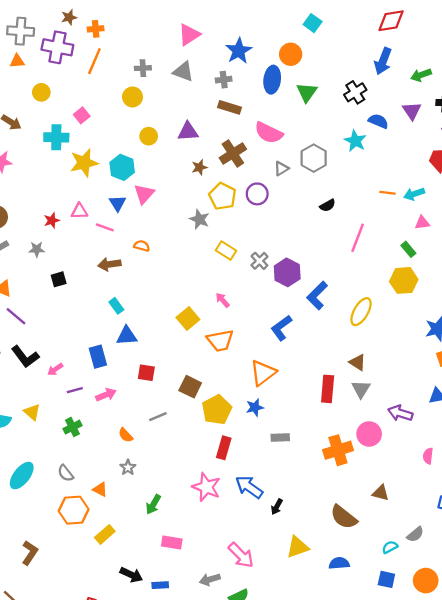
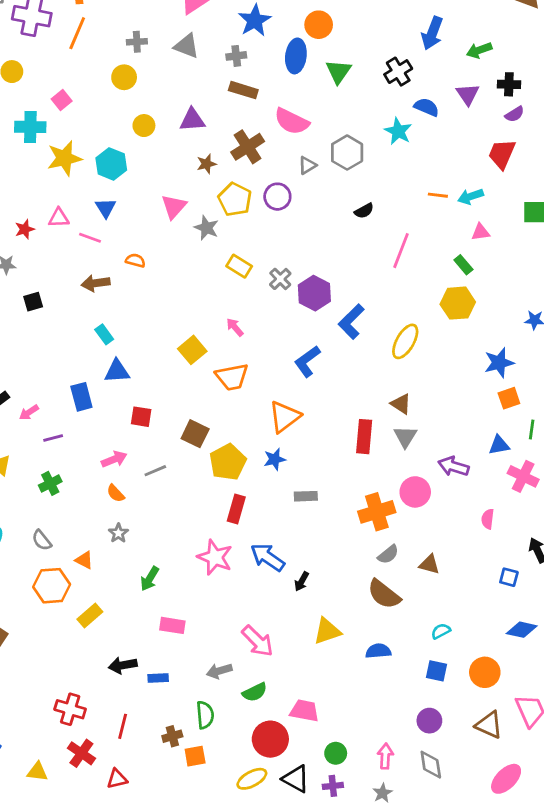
pink triangle: (144, 194) -> (174, 206), moved
pink arrow: (106, 395) -> (114, 459), moved
gray semicircle: (415, 534) -> (388, 554), moved
black arrow: (131, 575) -> (123, 665), turned 145

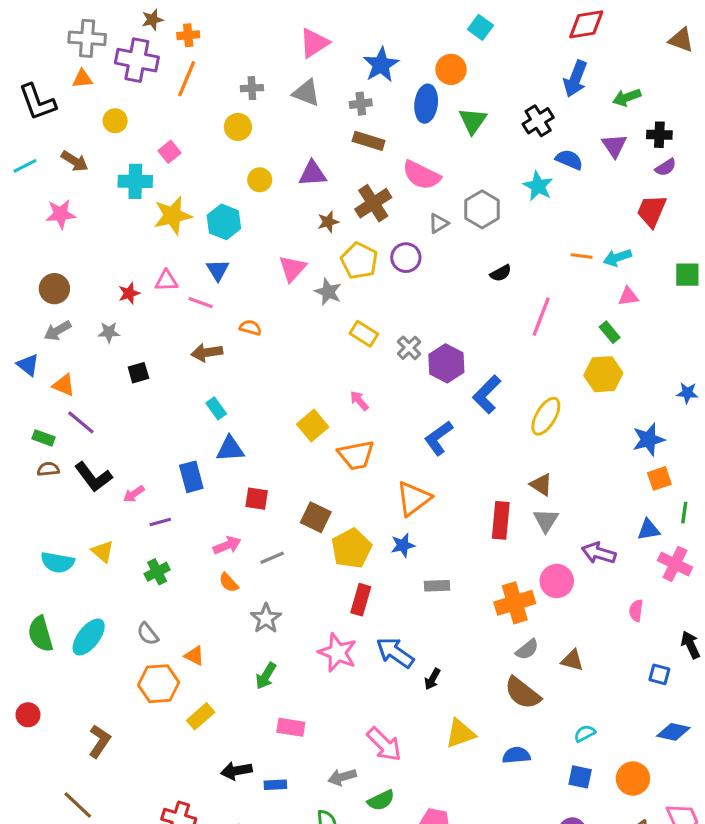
gray star: (118, 533) -> (266, 618), moved, size x1.4

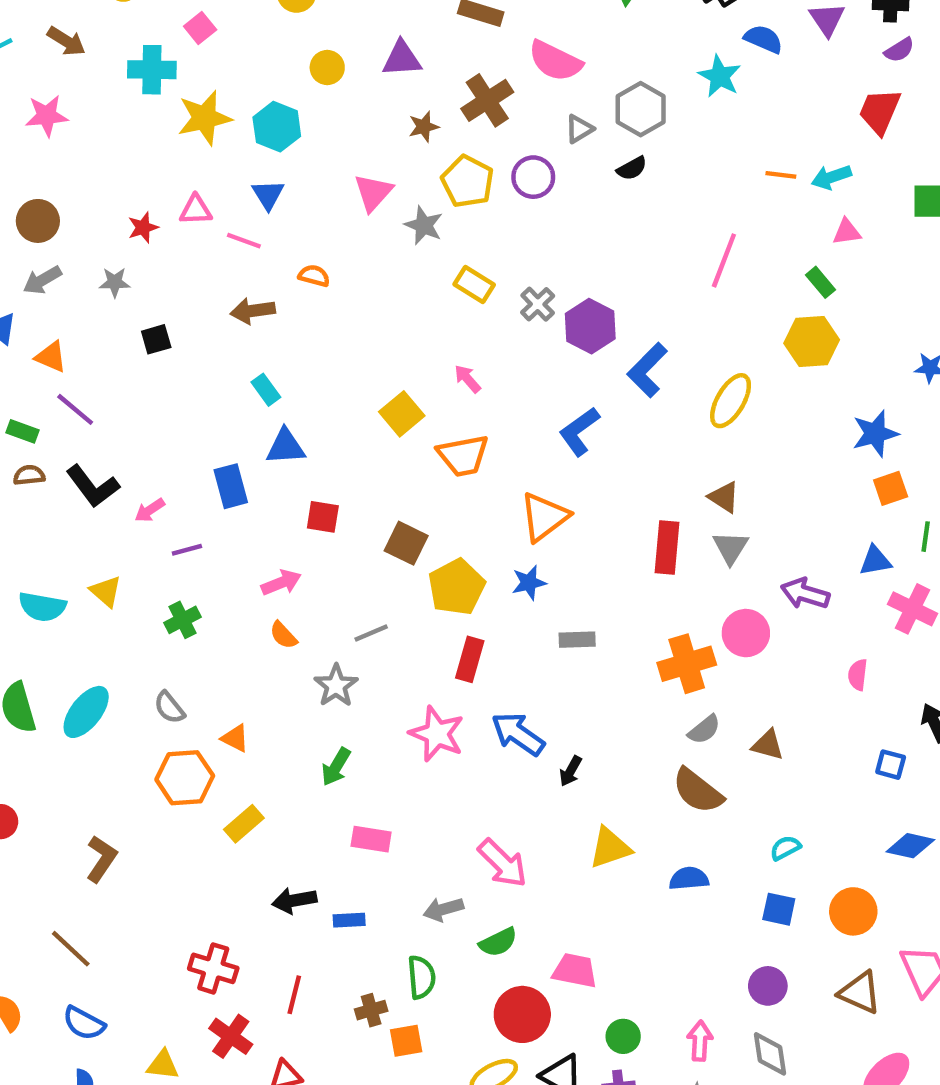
black semicircle: (501, 273) -> (632, 168), moved
gray line: (272, 558) -> (371, 633), moved

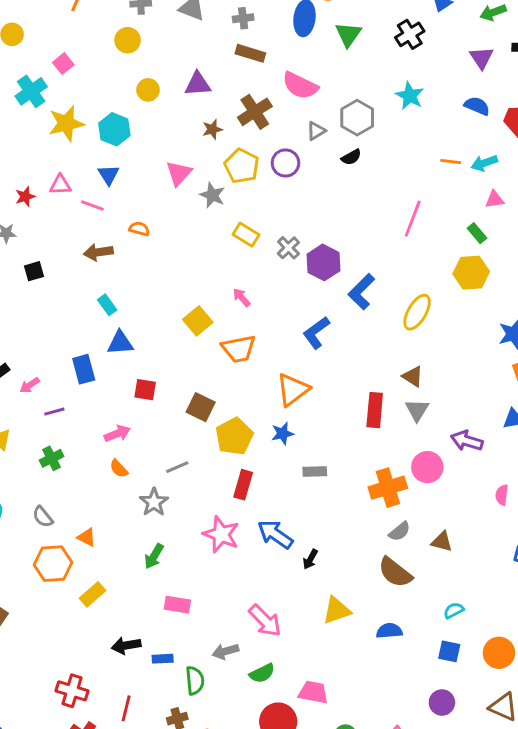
blue semicircle: (763, 39) -> (477, 106), moved
cyan cross: (152, 70) -> (31, 91), turned -36
green semicircle: (421, 977) -> (195, 681), moved

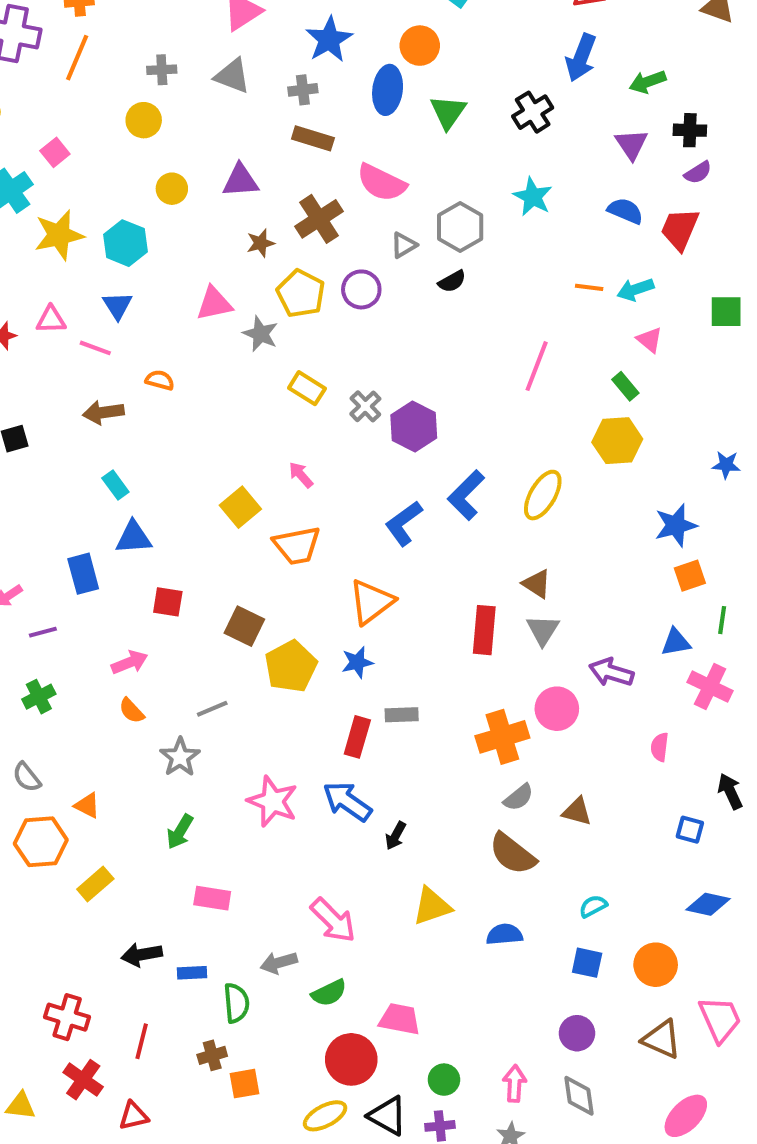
pink triangle: (179, 173) -> (214, 304), turned 36
pink triangle: (495, 200) -> (650, 340), turned 48
blue L-shape: (362, 292) -> (466, 495), moved
red rectangle: (243, 485) -> (357, 737), moved

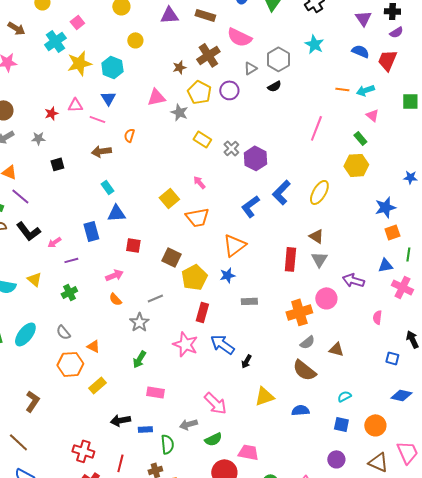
purple triangle: (240, 181) -> (169, 15), moved
orange semicircle: (160, 380) -> (129, 135), turned -88
red rectangle: (357, 737) -> (202, 312), moved

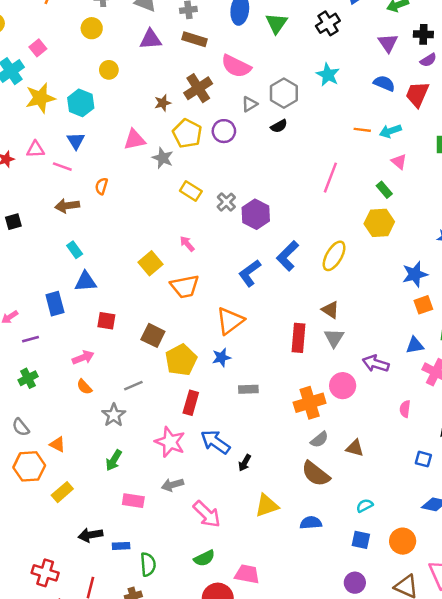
gray arrow: (188, 424) -> (172, 485), moved

